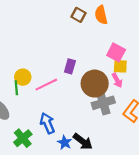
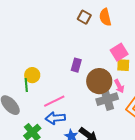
pink square: (116, 52) -> (119, 52), turned 30
pink arrow: (117, 80) -> (119, 86), moved
pink line: (46, 85) -> (54, 101), moved
blue arrow: (47, 123) -> (55, 118), turned -72

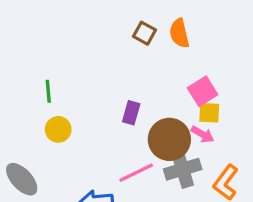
green line: (26, 85) -> (48, 91), moved
pink arrow: (119, 86) -> (203, 134), moved, turned -32
pink line: (54, 101) -> (136, 173), moved

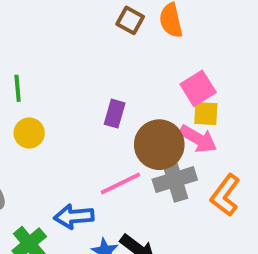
pink arrow: (203, 134) -> (198, 139), size x1.4

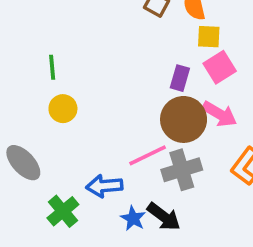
purple rectangle: (115, 114) -> (180, 78), moved
yellow square: (206, 114) -> (209, 37), moved
gray cross: (175, 180) -> (182, 170), moved

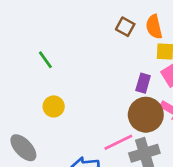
green line: (52, 67) -> (45, 60), moved, turned -30

